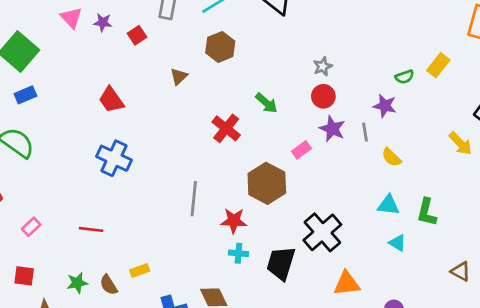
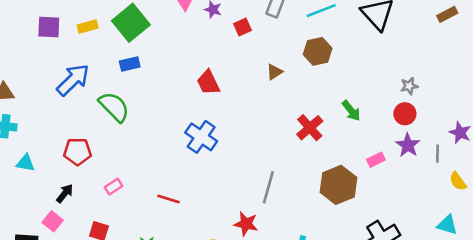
red star: (234, 221) -> (246, 224), moved

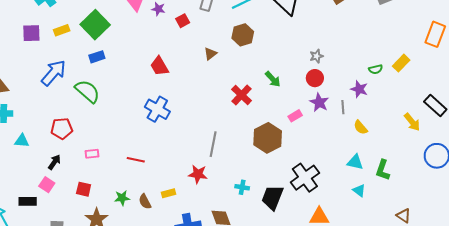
pink rectangle: (113, 187) -> (92, 154), turned 32

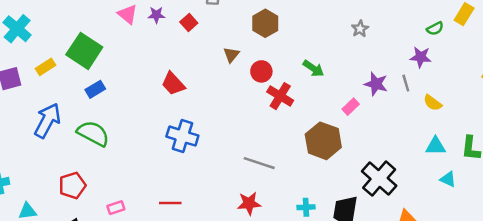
red circle: (315, 78) -> (261, 71), moved
gray line: (213, 144) -> (259, 163), turned -70

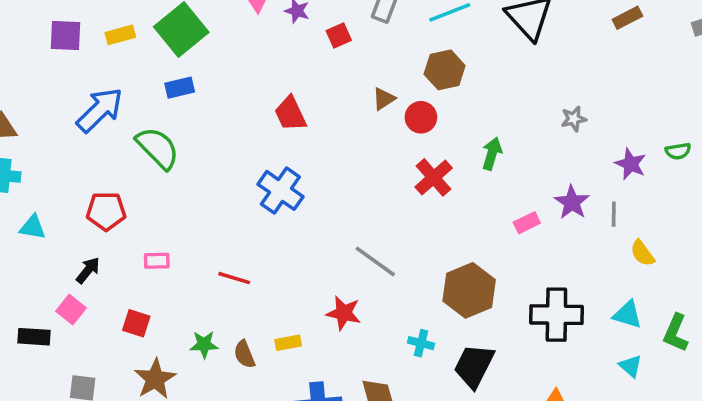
purple star: (421, 57) -> (631, 164), moved
green arrow: (313, 68) -> (492, 154), turned -125
red circle: (261, 71) -> (421, 117), moved
brown hexagon: (323, 141) -> (469, 290), moved
black cross: (379, 179) -> (556, 315), moved, turned 32

